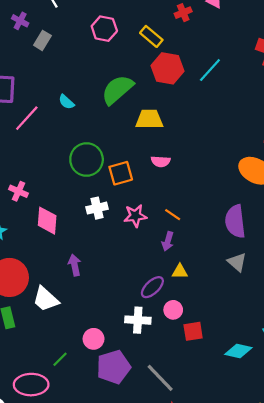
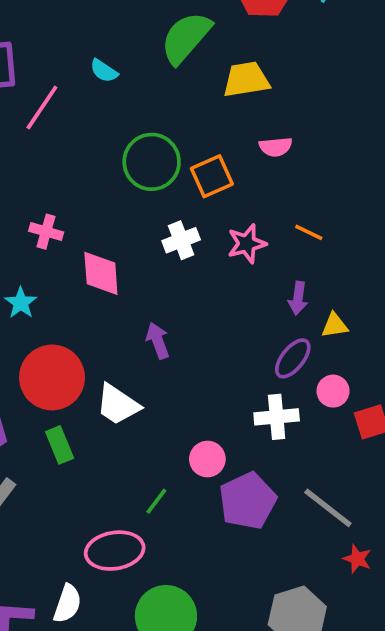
purple arrow: (168, 241) -> (298, 298), moved

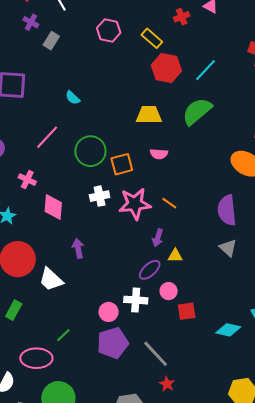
green semicircle: (186, 38) -> (197, 111), moved
pink line: (42, 108) -> (47, 137), moved
pink star: (247, 244) -> (135, 204), size x1.5
green rectangle: (60, 445) -> (14, 310), moved, turned 42
pink circle: (207, 459) -> (109, 312), moved

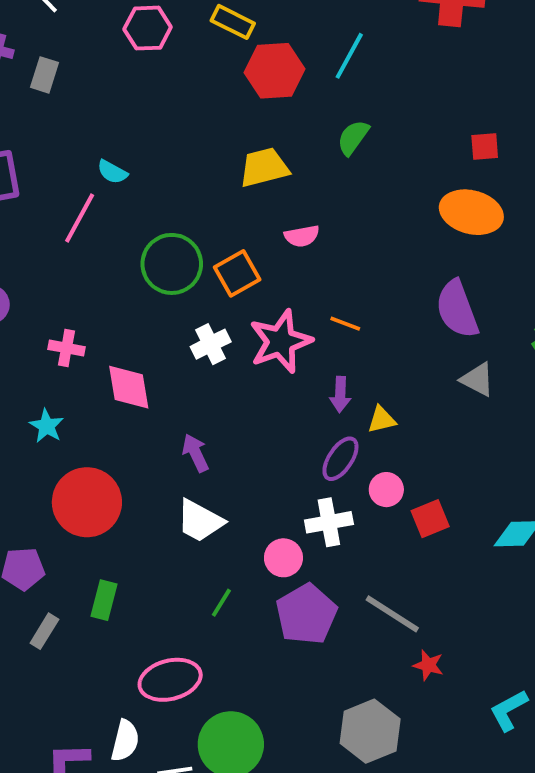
green semicircle: (197, 111) -> (353, 137), size x0.6
pink line: (47, 137) -> (80, 218), moved
white trapezoid: (51, 280) -> (200, 521), moved
green line: (63, 335) -> (221, 603), moved

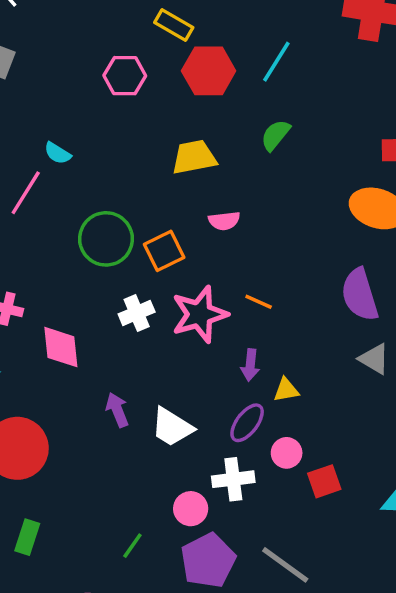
pink hexagon: (148, 28) -> (125, 76), moved
white trapezoid: (200, 521) -> (172, 427), moved

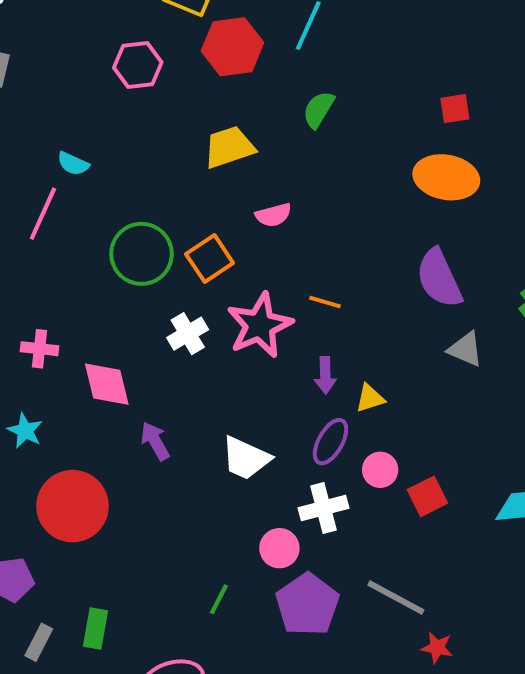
purple arrow: (117, 410) -> (155, 441), moved
green rectangle: (27, 537) -> (95, 629), moved

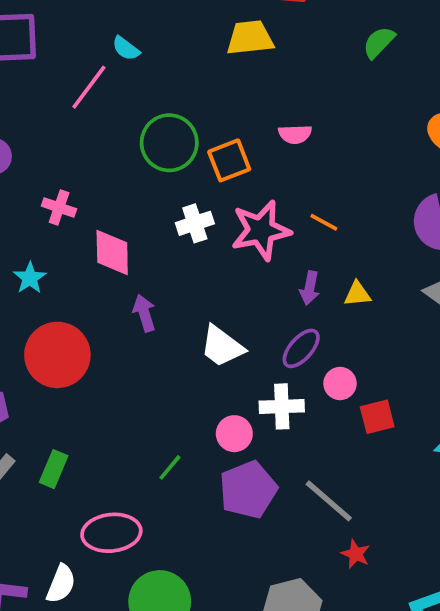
green semicircle: (319, 109) -> (379, 42), moved
yellow trapezoid: (229, 147) -> (250, 38), moved
yellow triangle: (370, 398) -> (357, 294), moved

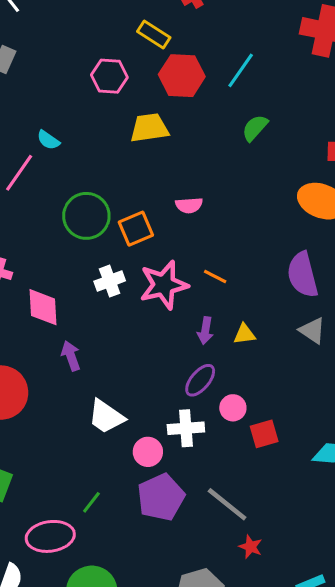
white trapezoid: (222, 346) -> (106, 417), moved
green line: (170, 467) -> (91, 502), moved

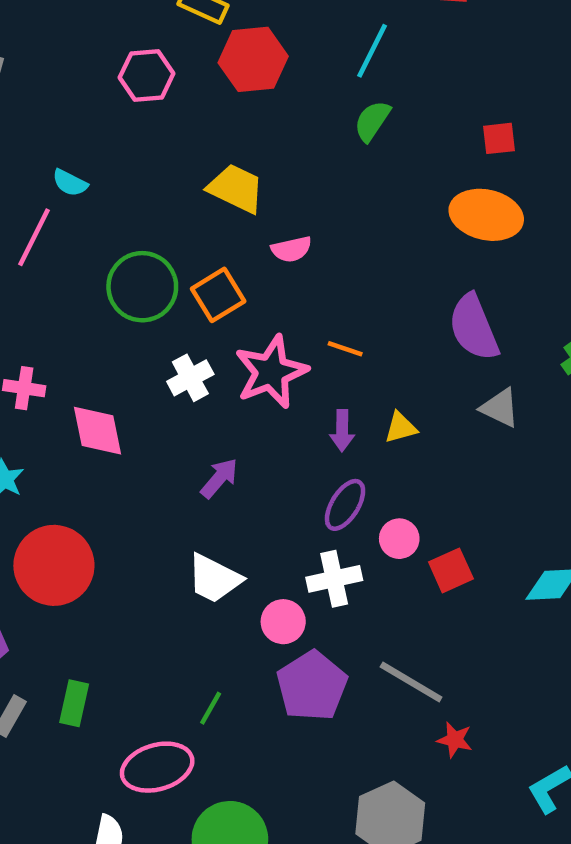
cyan line: (241, 70) -> (372, 51), moved
yellow trapezoid: (149, 128) -> (236, 188), moved, turned 42
purple arrow: (71, 356) -> (219, 478), moved, turned 68

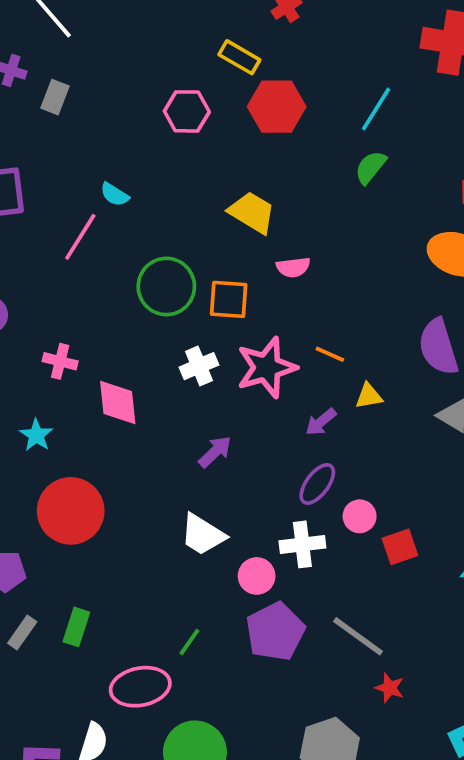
orange square: (218, 295) -> (229, 299), turned 30
yellow triangle: (401, 427) -> (369, 396), moved
purple arrow: (342, 431) -> (321, 422), turned 44

